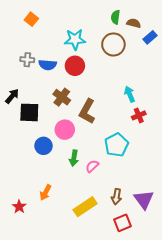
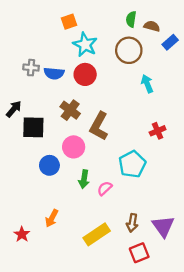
orange square: (31, 19) -> (69, 22), moved, turned 32
cyan star: (75, 39) -> (85, 45), turned 30
cyan arrow: (130, 94) -> (147, 84), moved

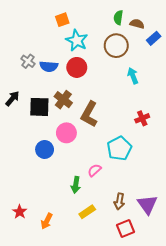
gray cross: (31, 68) -> (28, 61), turned 32
black square: (33, 127) -> (39, 107), moved
green arrow: (84, 179) -> (76, 185), moved
orange arrow: (52, 218) -> (47, 221), moved
yellow rectangle: (97, 234) -> (87, 212), size x0.7

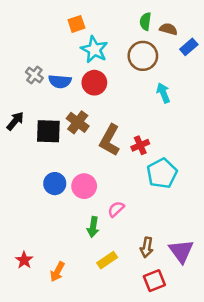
red cross: (142, 118) -> (140, 145), moved
pink circle: (66, 133) -> (84, 186), moved
cyan pentagon: (119, 148) -> (162, 173), moved

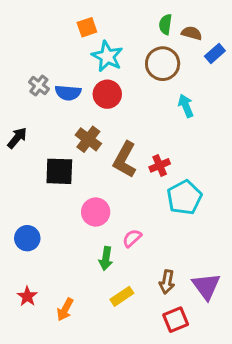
black square: (48, 131) -> (59, 171), moved
blue circle: (55, 184) -> (27, 238), moved

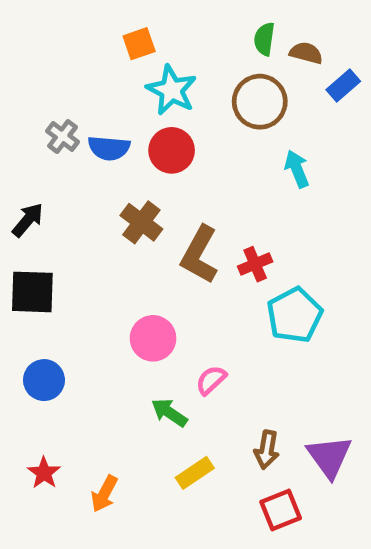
black square: (59, 171) -> (32, 292), moved
green arrow: (106, 259) -> (169, 413), turned 115

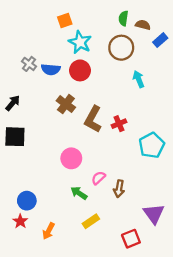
cyan pentagon: (295, 315) -> (152, 145), moved
blue circle: (44, 380) -> (27, 201), moved
brown arrow: (267, 450) -> (119, 189), moved

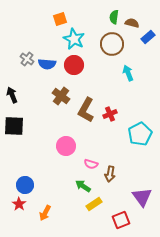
black arrow: (13, 103) -> (12, 95), turned -63
pink semicircle: (98, 178) -> (91, 164), turned -120
green arrow: (79, 193) -> (83, 186), moved
yellow rectangle: (91, 221) -> (94, 204), moved

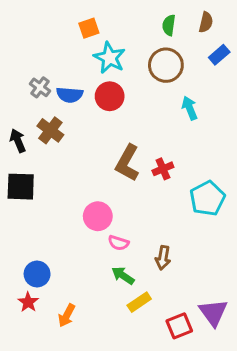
brown semicircle: (132, 23) -> (206, 22), moved, turned 88
brown cross: (61, 96) -> (50, 130), moved
pink semicircle: (91, 164) -> (118, 243), moved
purple triangle: (142, 197) -> (213, 313), moved

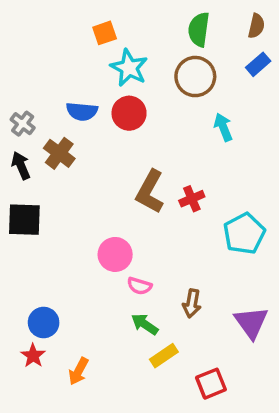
brown semicircle: (206, 22) -> (256, 26), moved
green semicircle: (169, 25) -> (199, 29), size x1.4
gray cross: (40, 87) -> (23, 124), moved
purple triangle: (213, 313) -> (251, 323), moved

